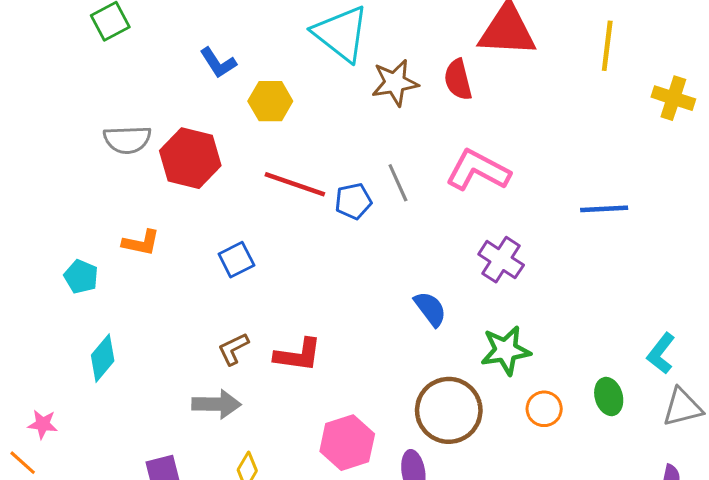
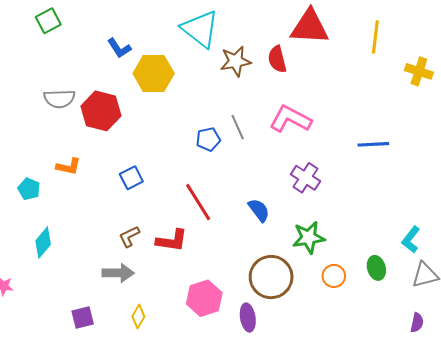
yellow hexagon: (270, 101) -> (154, 73), size x1.4
red line: (295, 184) -> (198, 202), moved, turned 39

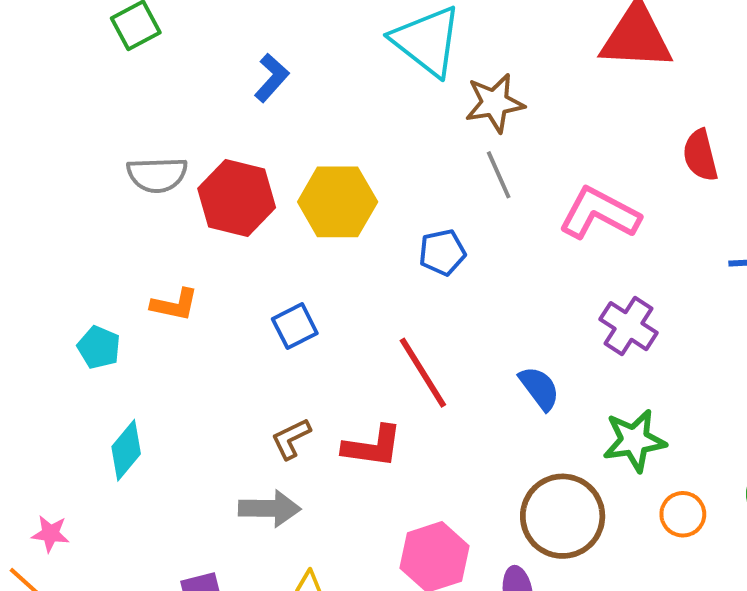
blue L-shape: (119, 48) -> (272, 78), turned -105
red semicircle: (277, 59) -> (700, 155), moved
yellow hexagon: (154, 73) -> (338, 202), moved
gray line: (238, 127) -> (499, 175), moved

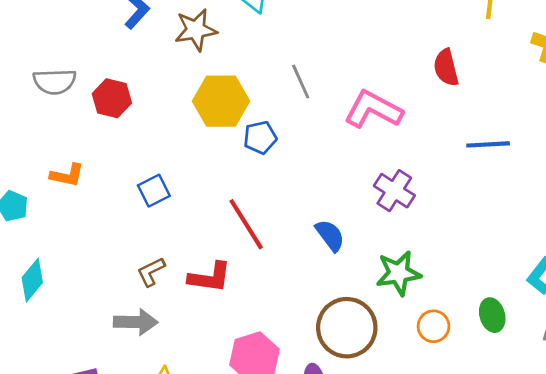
brown star: (495, 103) -> (196, 30), moved
red hexagon: (237, 198) -> (112, 98), size x0.7
yellow hexagon: (338, 202) -> (221, 101), moved

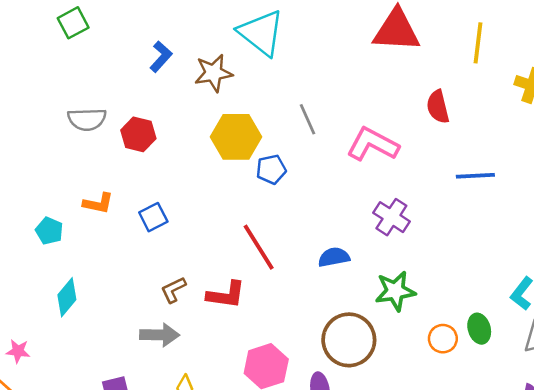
blue square: (154, 191) -> (153, 217), moved
blue semicircle: (330, 235) -> (334, 257), turned -64
orange circle: (433, 326) -> (443, 339), moved

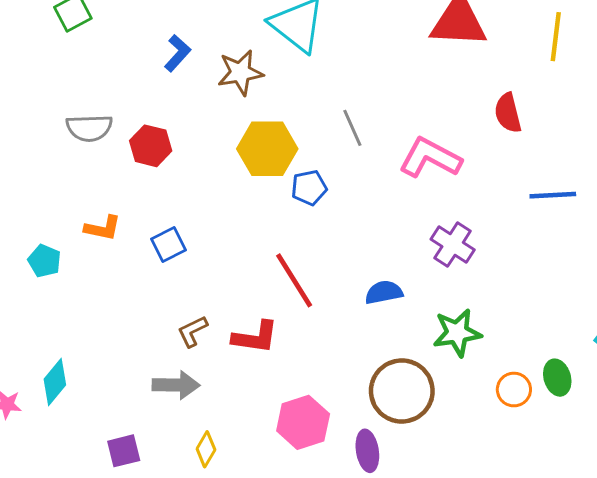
cyan diamond: (67, 297) -> (55, 382), moved

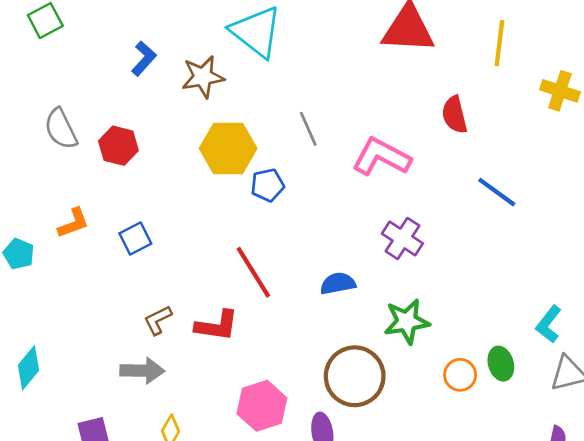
gray semicircle: (89, 128) -> (61, 129), turned 66
blue line: (553, 195) -> (497, 192), turned 39
orange L-shape: (103, 228) -> (73, 223), turned -32

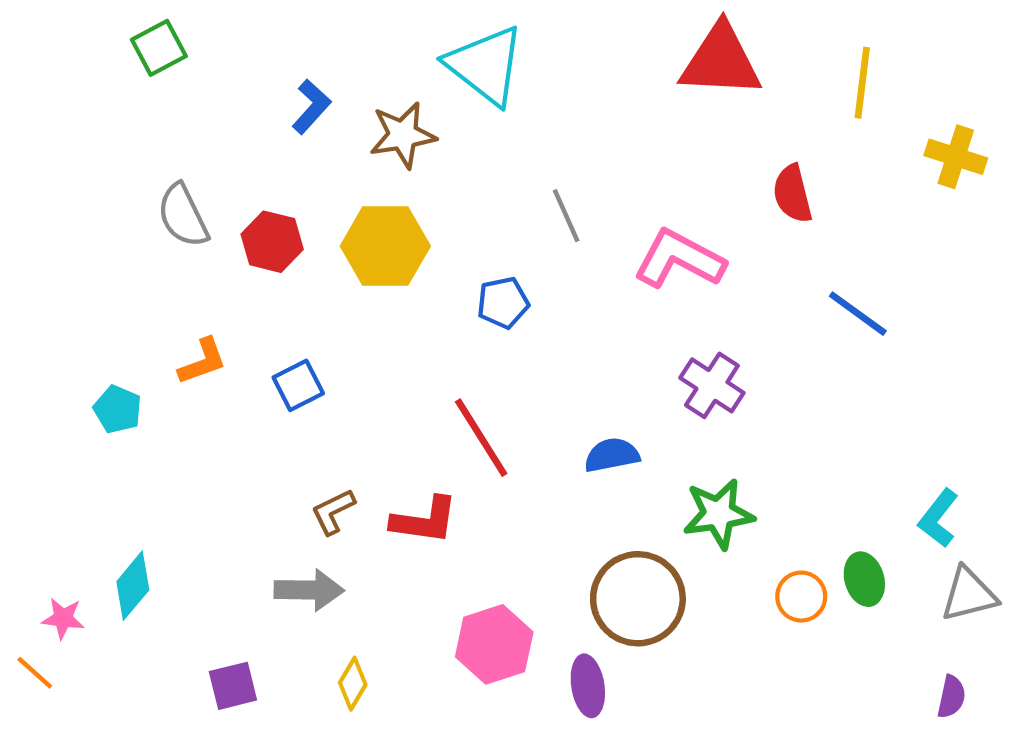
yellow hexagon: (228, 148) -> (385, 246), moved

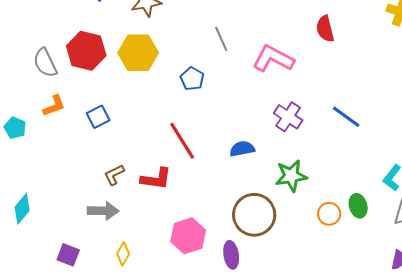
gray semicircle: (183, 216) -> (45, 63), moved
red hexagon: (272, 242) -> (86, 51), size x1.4
blue pentagon: (503, 303) -> (192, 79), turned -30
blue line: (858, 314) -> (346, 117), moved
purple square: (233, 686) -> (68, 255), turned 35

